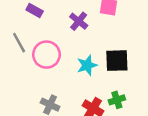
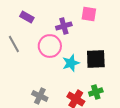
purple cross: (79, 21) -> (64, 26), turned 35
pink circle: (46, 55) -> (50, 46), moved

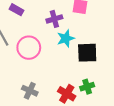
pink circle: (50, 46) -> (29, 48), moved
cyan star: (71, 63) -> (66, 38), moved

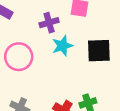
black square: (87, 53) -> (99, 51), moved

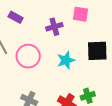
cyan star: (62, 46) -> (66, 60), moved

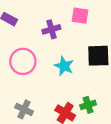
cyan star: (66, 60) -> (64, 66), turned -30

